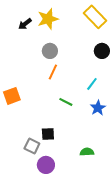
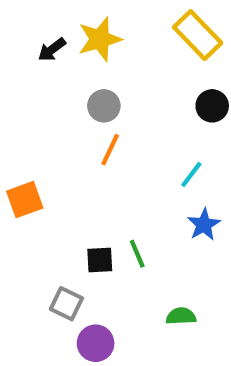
green line: (66, 102) -> (137, 254), moved, turned 40
black square: (48, 134) -> (100, 260), moved

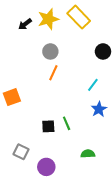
yellow rectangle: (198, 35) -> (79, 17), moved
gray square: (66, 304) -> (21, 152), moved

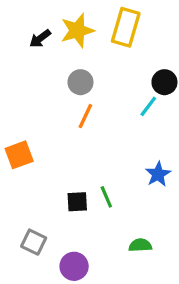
yellow rectangle: (79, 17) -> (126, 27), turned 60
cyan line: (93, 85) -> (148, 106), moved

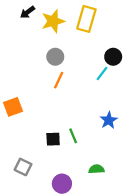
black arrow: (40, 39) -> (27, 12), moved
purple circle: (74, 266) -> (62, 184), moved

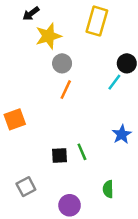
yellow star: (53, 21) -> (48, 36), moved
gray square: (23, 167) -> (26, 187), turned 36
green semicircle: (96, 169) -> (108, 189), turned -88

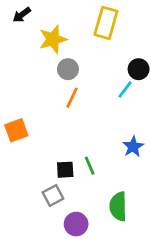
black arrow: (31, 14) -> (22, 15), moved
gray square: (26, 187) -> (53, 196), moved
green semicircle: (108, 189) -> (118, 206), size x1.5

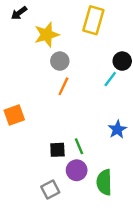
gray square: (53, 196) -> (50, 189), moved
purple circle: (76, 224) -> (77, 170), moved

